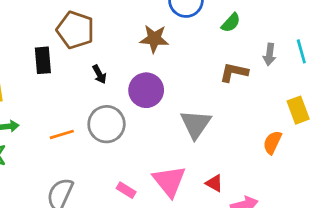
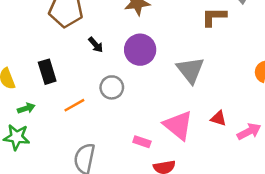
black rectangle: (43, 60) -> (47, 72), moved
gray circle: (107, 124) -> (112, 87), size x0.7

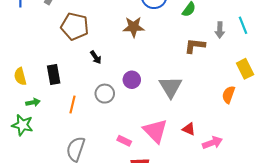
purple circle: (140, 50) -> (132, 80), moved, size x0.7
orange line: (74, 105) -> (73, 105), turned -54

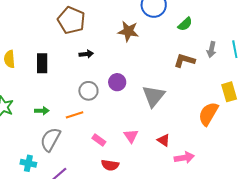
black arrow: (96, 57) -> (86, 54), turned -72
orange semicircle: (228, 95) -> (208, 114), size x1.4
green arrow: (33, 102) -> (42, 111), moved
orange line: (73, 105) -> (75, 115), moved, turned 48
pink triangle: (155, 131) -> (131, 136), size x0.6

